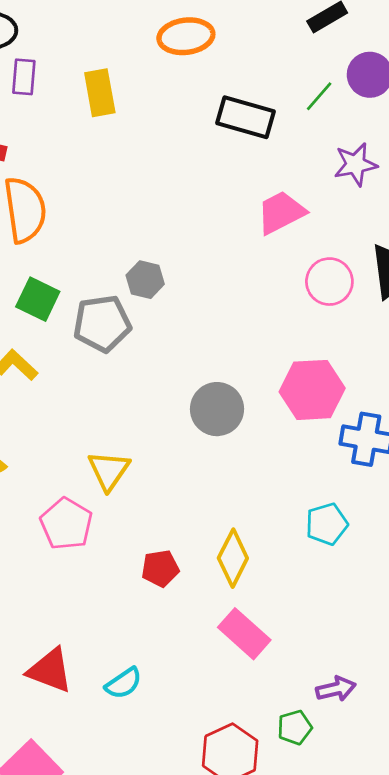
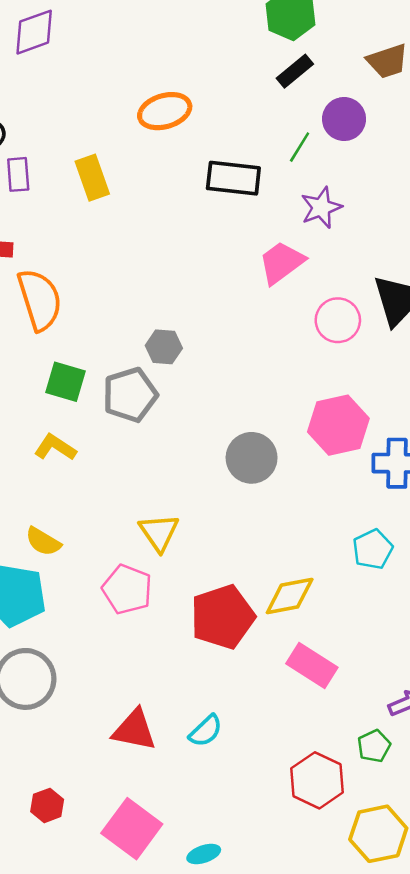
purple star: (356, 164) -> (321, 208), moved
yellow diamond: (233, 558) -> (290, 596), turned 62
red pentagon: (160, 568) -> (223, 617), size x1.8

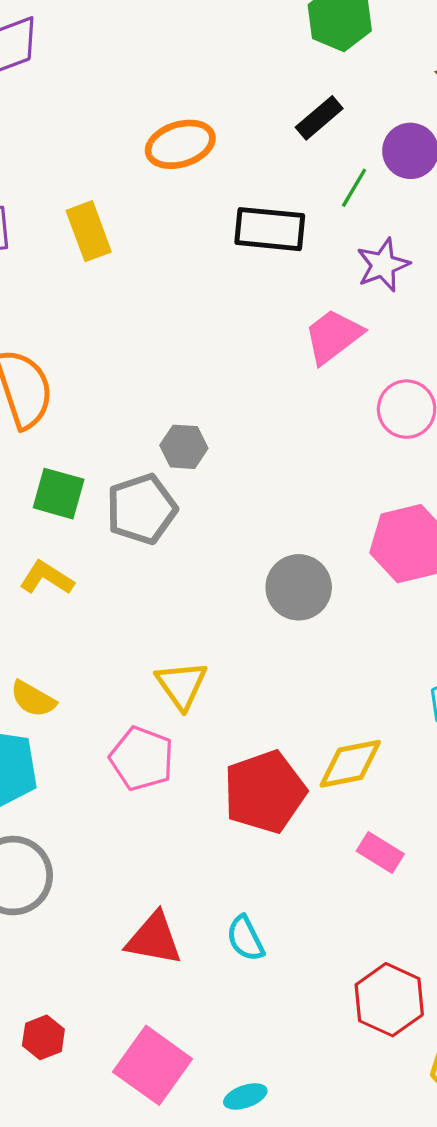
black rectangle: (295, 71) -> (319, 118), moved
pink rectangle: (312, 665) -> (380, 852), size x0.7
cyan semicircle: (206, 731) -> (245, 938), turned 108

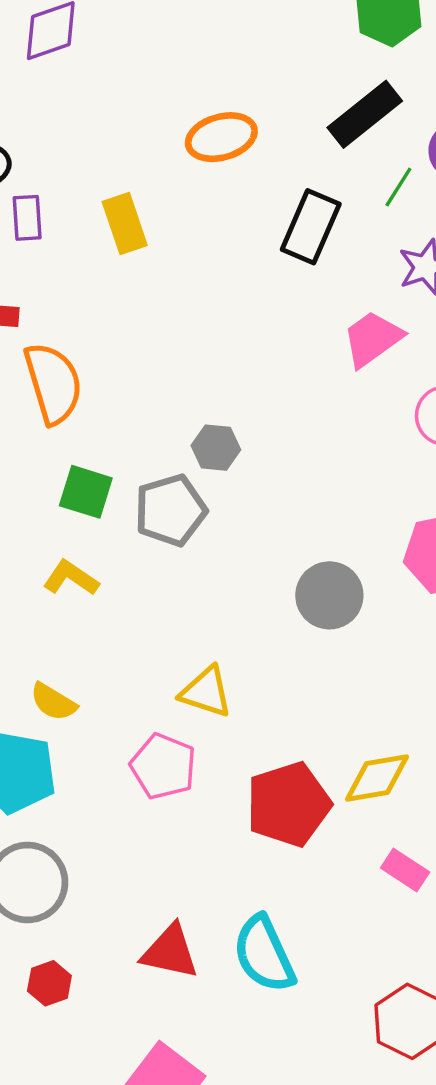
black rectangle: (319, 118) -> (365, 114), size x1.5
black rectangle: (270, 229) -> (311, 227), turned -74
yellow triangle: (181, 685) -> (206, 692), turned -38
cyan semicircle: (245, 938) -> (264, 954), size x1.6
red hexagon: (43, 1037) -> (49, 983), moved

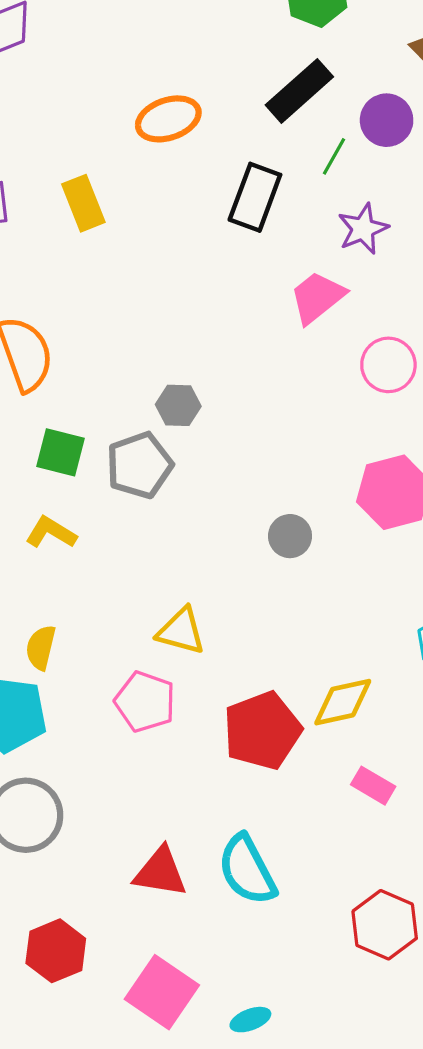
gray circle: (329, 595) -> (290, 536), size x0.7
yellow semicircle: (53, 702) -> (41, 648), turned 75
red hexagon: (49, 983) -> (56, 951), moved, size x1.5

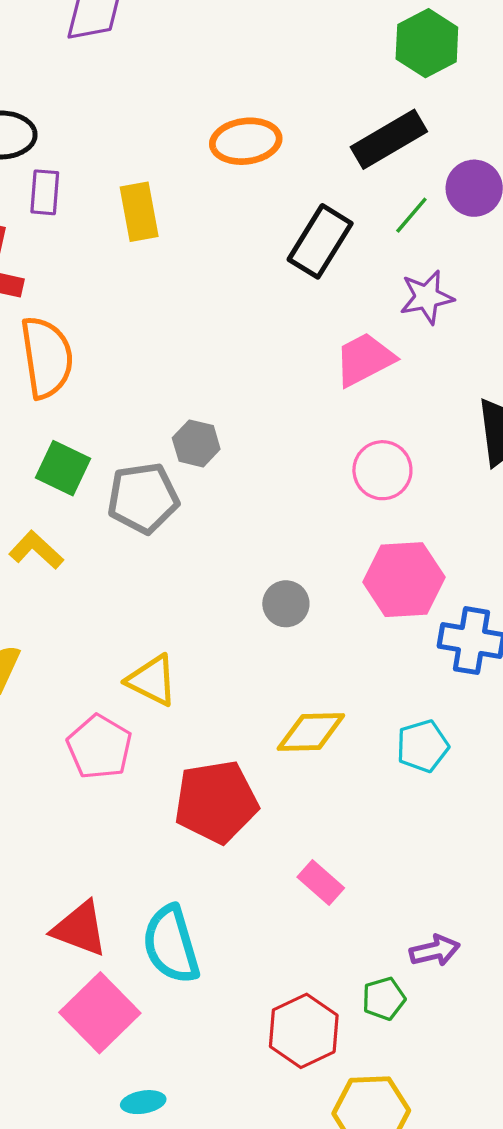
pink circle: (388, 365) -> (382, 470), moved
yellow diamond: (343, 702) -> (311, 732), moved
pink square: (162, 992) -> (100, 1013), moved

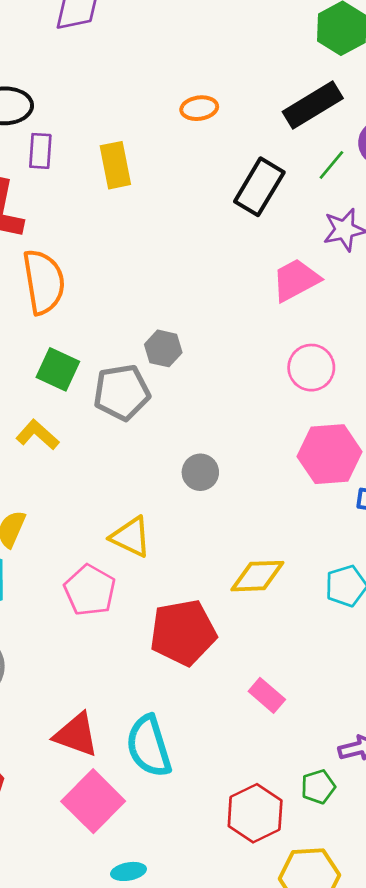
orange ellipse: (246, 141) -> (199, 108), size x0.7
gray circle: (286, 604) -> (200, 472), moved

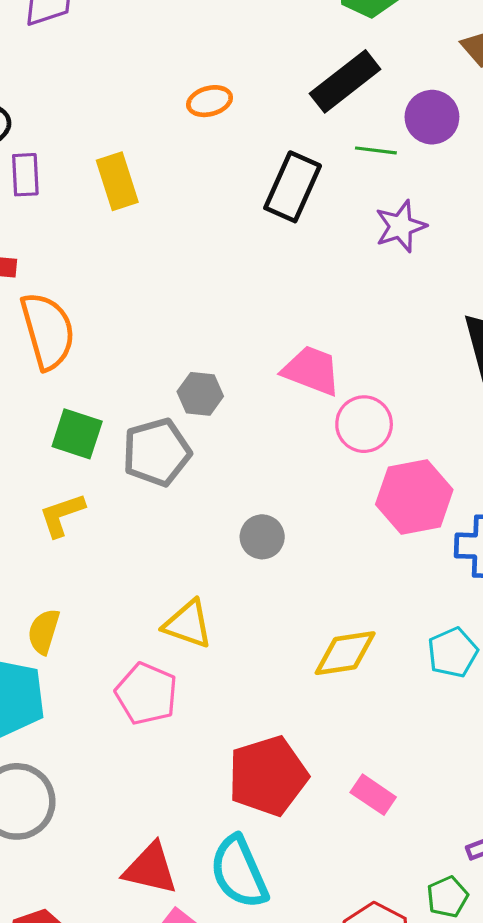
green line: (331, 165) -> (376, 150), turned 64
pink trapezoid: (296, 280) -> (312, 371), moved, turned 56
pink circle: (311, 368) -> (364, 424), moved
yellow L-shape: (37, 435) -> (62, 515), turned -54
red pentagon: (183, 632) -> (268, 776), moved

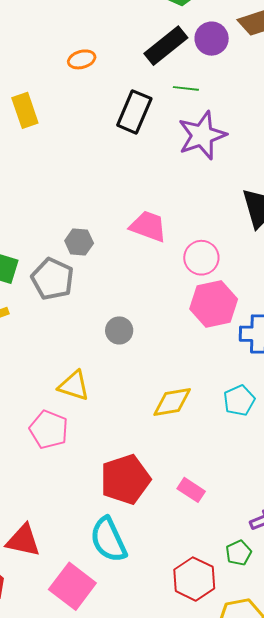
purple circle: (432, 117) -> (212, 39), moved
purple star: (401, 226) -> (202, 135), size x1.5
pink circle: (364, 424) -> (201, 258), moved
gray pentagon: (157, 452) -> (53, 279), turned -30
red triangle: (150, 869) -> (23, 540), moved

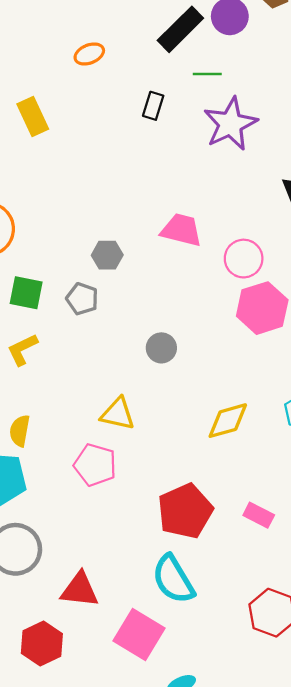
black rectangle: (134, 112) -> (153, 106), size x0.6
gray pentagon: (53, 279) -> (82, 299), size x0.7

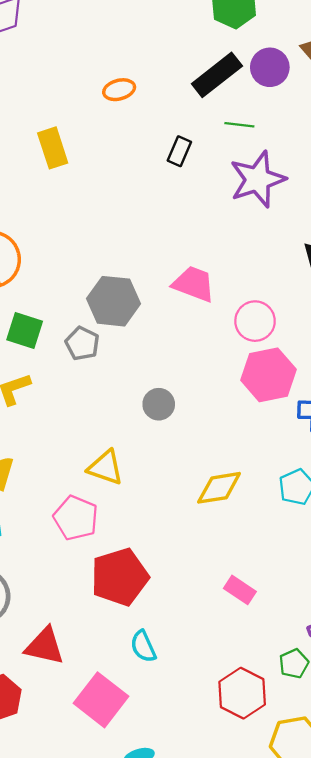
gray hexagon: (107, 255) -> (114, 301), size x1.6
red pentagon: (185, 511) -> (120, 577), moved
cyan semicircle: (173, 579) -> (143, 646), size x0.6

